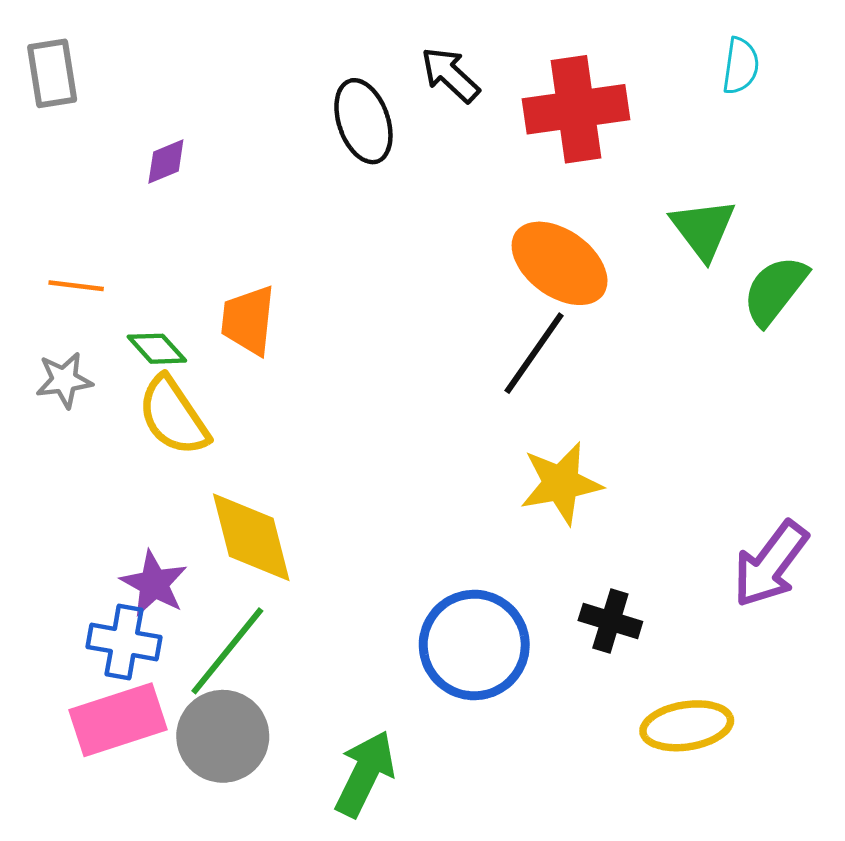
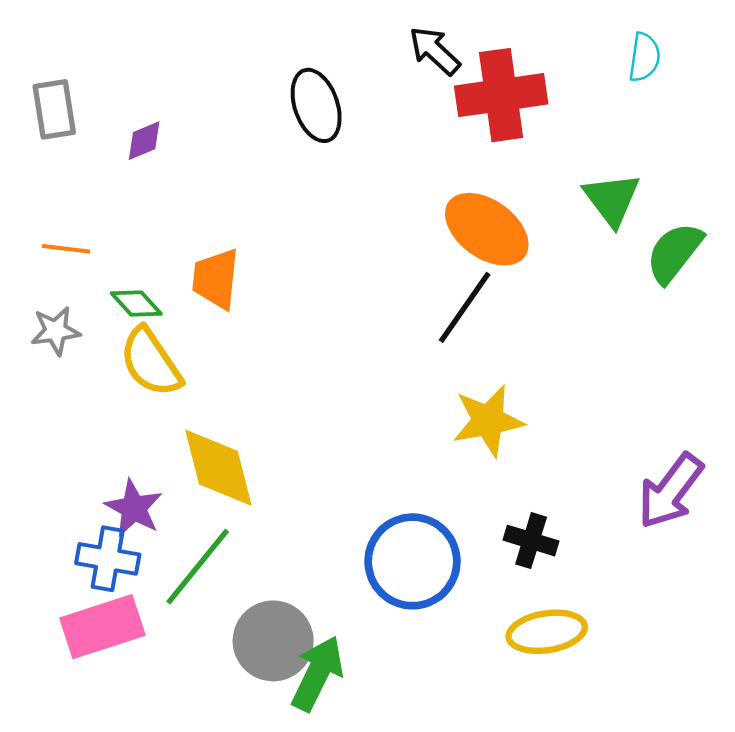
gray rectangle: (52, 73) -> (54, 109), moved
black arrow: (450, 75) -> (435, 51), moved
yellow ellipse: (687, 726) -> (547, 632), moved
gray circle: (223, 736) -> (273, 641), moved

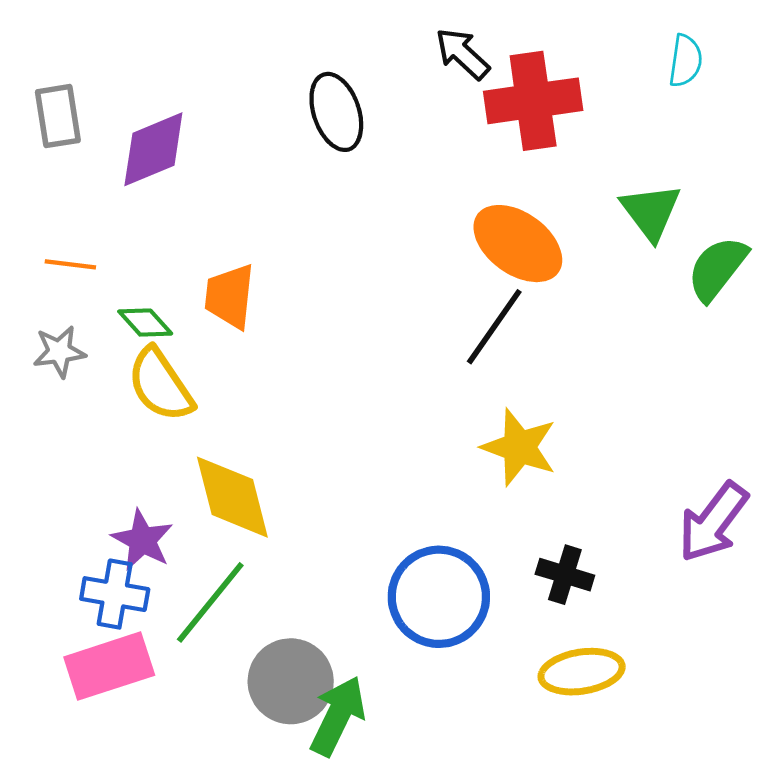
purple diamond: (144, 141) -> (153, 149), size x1.8
yellow star: (488, 421) -> (519, 447), turned 30

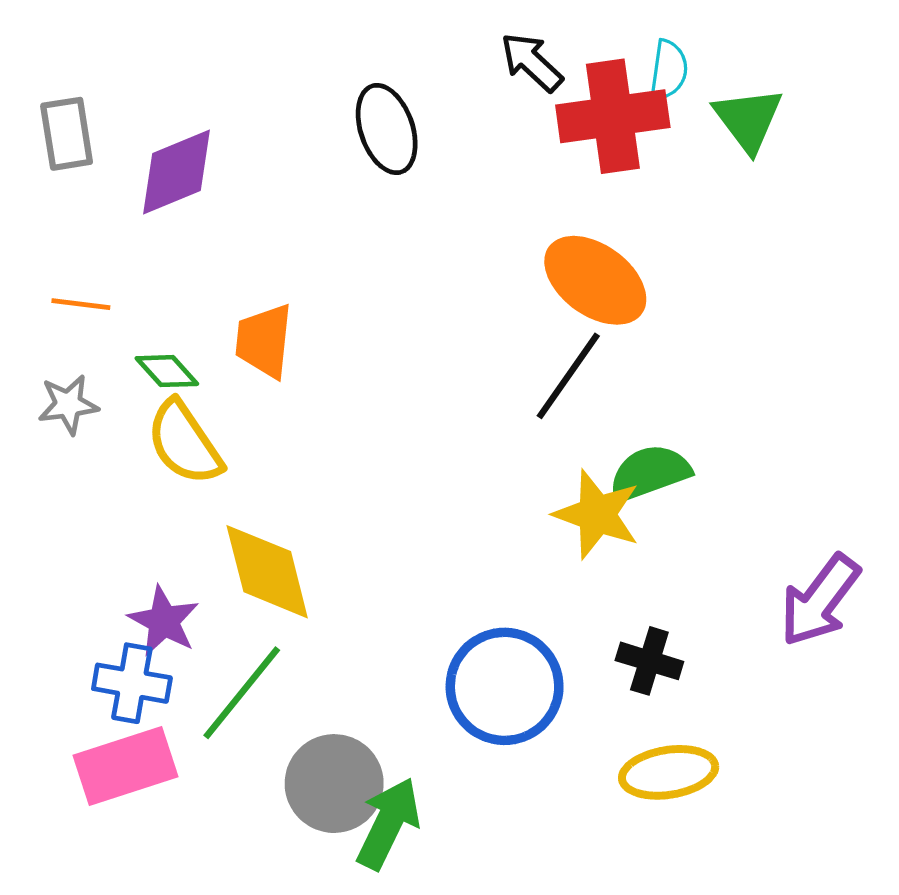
cyan semicircle: (685, 61) -> (669, 70), moved
green triangle: (651, 212) -> (748, 119), moved
green semicircle: (717, 268) -> (649, 473), moved, turned 32

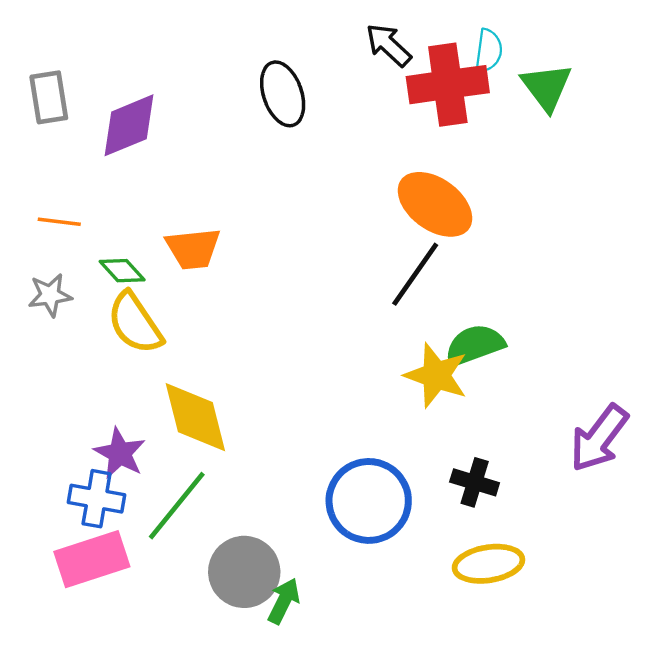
orange trapezoid: (264, 341) -> (193, 249), turned -102
green arrow: (388, 823) -> (284, 601), size x0.7

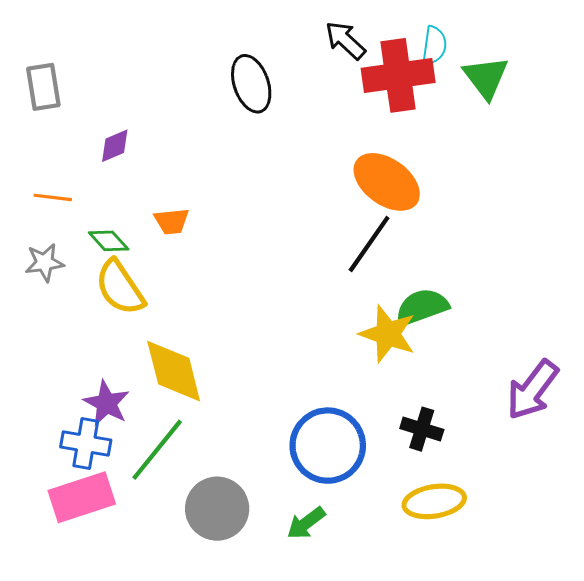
purple diamond: (129, 125) -> (115, 146), moved, size x0.6
orange trapezoid: (193, 249) -> (172, 221), size x0.7
green arrow: (284, 601) -> (306, 523), moved, turned -153

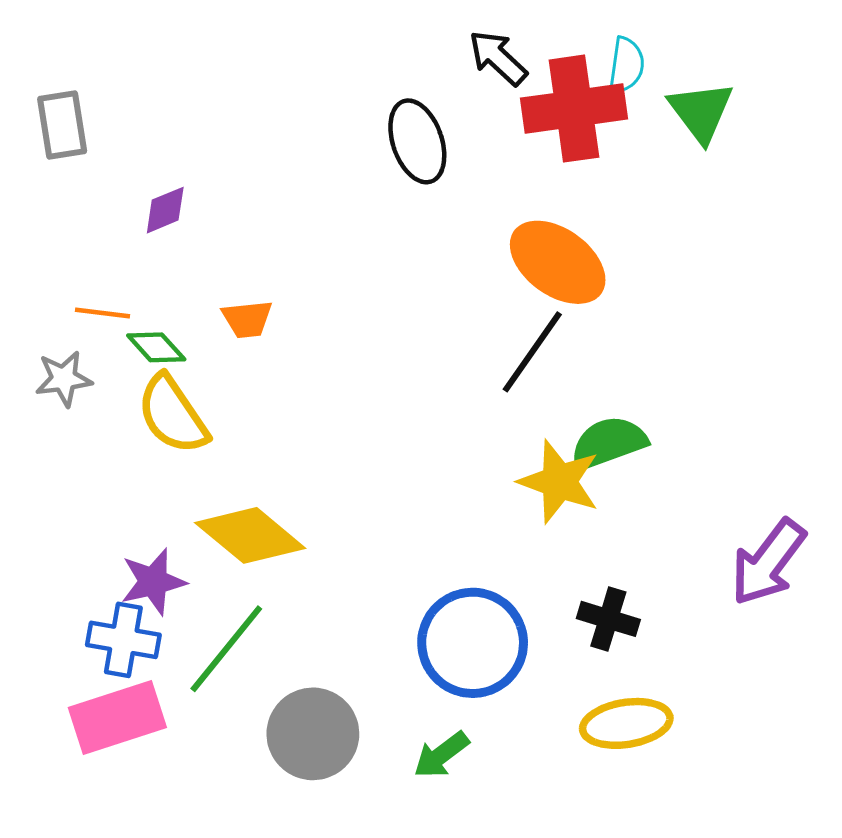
black ellipse: (251, 84) -> (417, 141), moved
orange line: (53, 197) -> (102, 313), moved
yellow diamond: (174, 371) -> (250, 535), turned -36
purple star: (106, 403) -> (153, 582), turned 30

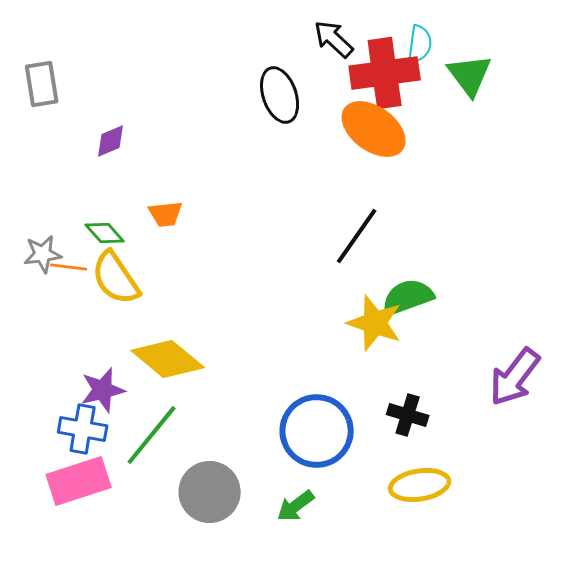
orange ellipse: (558, 262) -> (374, 129), moved
orange line: (102, 313) -> (69, 267), moved

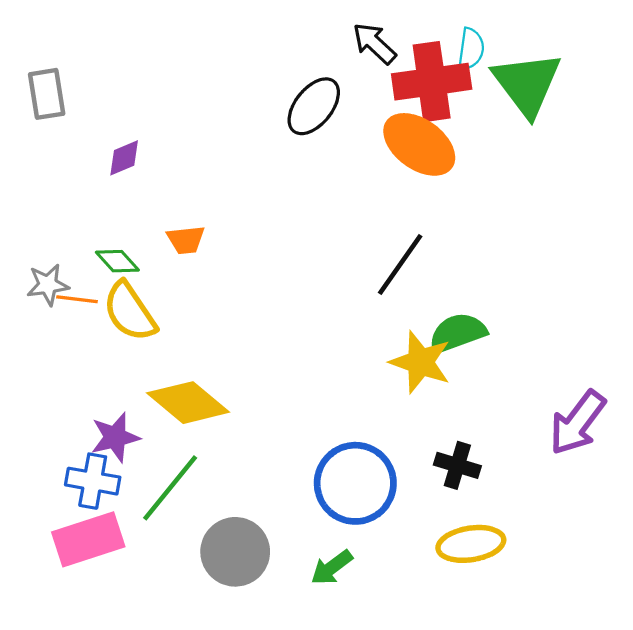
green triangle: (470, 75) -> (527, 84), size x1.4
black ellipse: (280, 95) -> (314, 106), turned 58

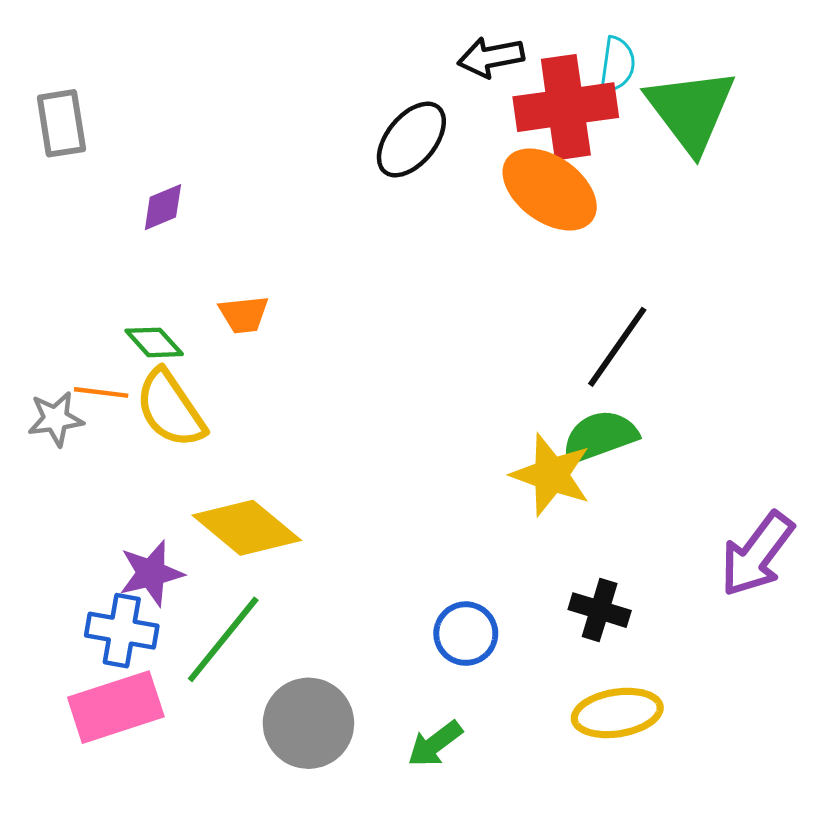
black arrow: (374, 43) -> (491, 57), turned -54
black line: (400, 265) -> (617, 347), moved
gray star: (48, 285) -> (56, 419), moved
blue circle: (355, 483) -> (466, 634), size x0.6

